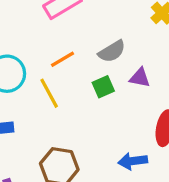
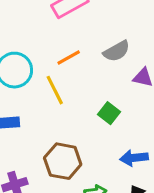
green square: (103, 87) -> (109, 113), moved, turned -30

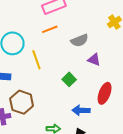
orange line: (69, 57) -> (50, 29), moved
brown hexagon: (63, 161) -> (22, 102), moved

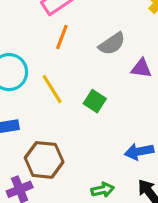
orange line: (50, 29) -> (62, 37), turned -35
green square: (69, 79) -> (95, 101), moved

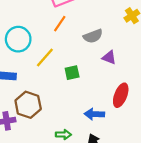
yellow line: (52, 89) -> (45, 58), turned 60
green square: (95, 101) -> (72, 73), turned 32

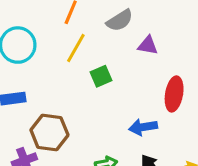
yellow line: (45, 58) -> (76, 48), moved

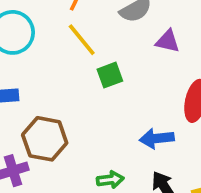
yellow line: (76, 48) -> (82, 40), turned -72

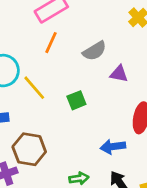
yellow line: (82, 40) -> (34, 88), moved

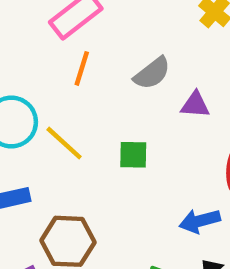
green square: (76, 100) -> (133, 155), turned 30

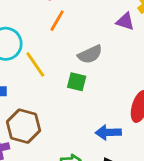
gray semicircle: (152, 73) -> (90, 54), moved
purple triangle: (195, 105) -> (125, 21), moved

